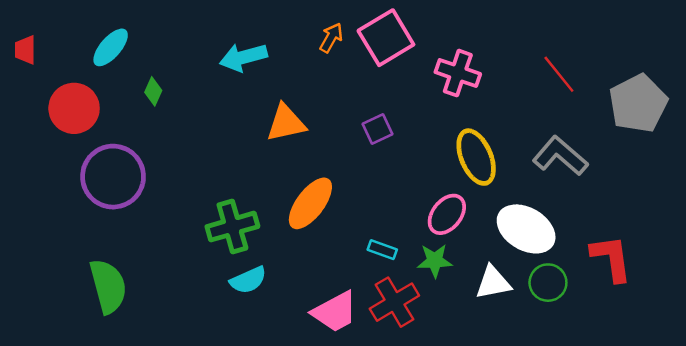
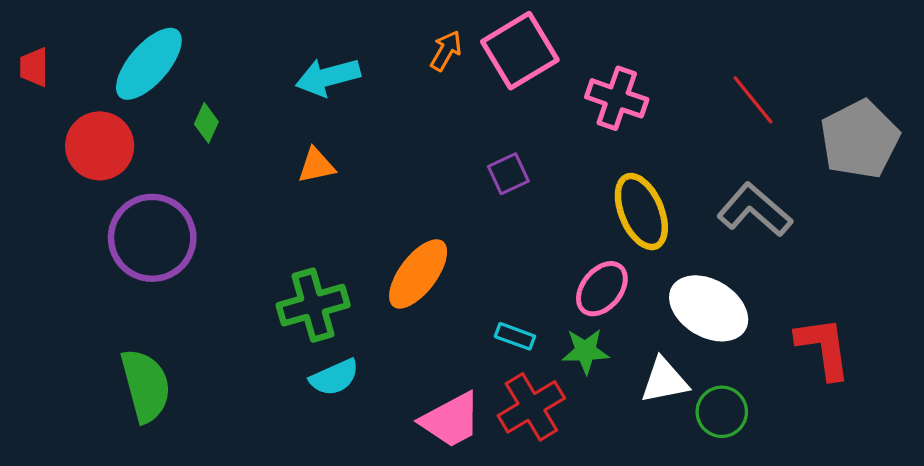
cyan ellipse: (111, 47) -> (149, 64), size x1.4
orange triangle: (286, 123) -> (316, 166), moved, size x0.7
green circle: (548, 283) -> (722, 412), moved

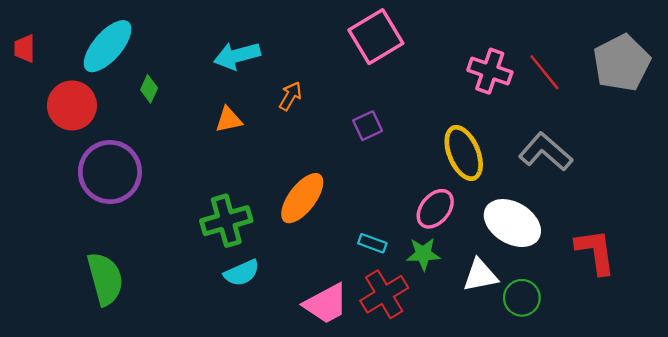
orange arrow: (446, 51) -> (290, 96), moved
pink cross: (617, 98) -> (490, 71), moved
gray pentagon: (860, 139) -> (622, 63), moved

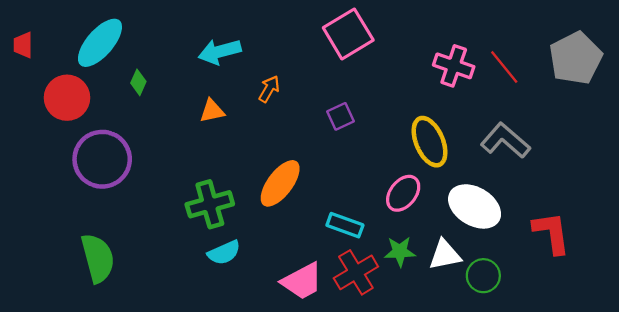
cyan rectangle: (372, 243) -> (345, 225), size x1.4
green star: (423, 254) -> (400, 251), moved

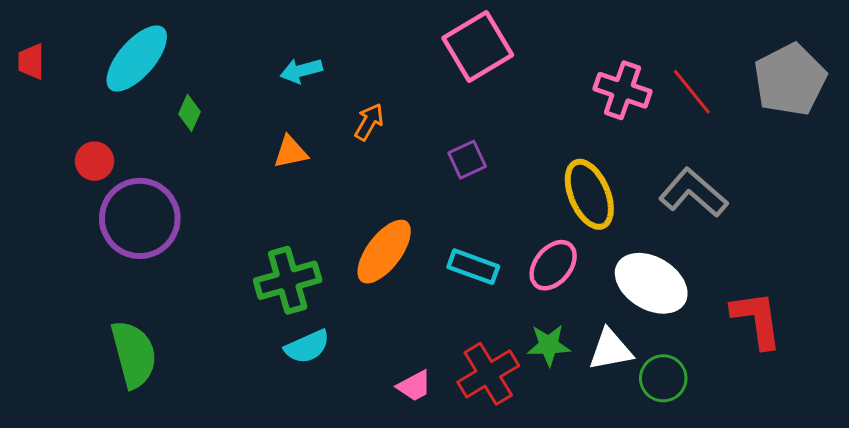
cyan arrow: (220, 52) -> (301, 71), size x0.7
red circle: (67, 98) -> (94, 161), moved, size x0.6
cyan rectangle: (345, 225) -> (473, 267), moved
pink trapezoid: (302, 281) -> (414, 386), size x0.6

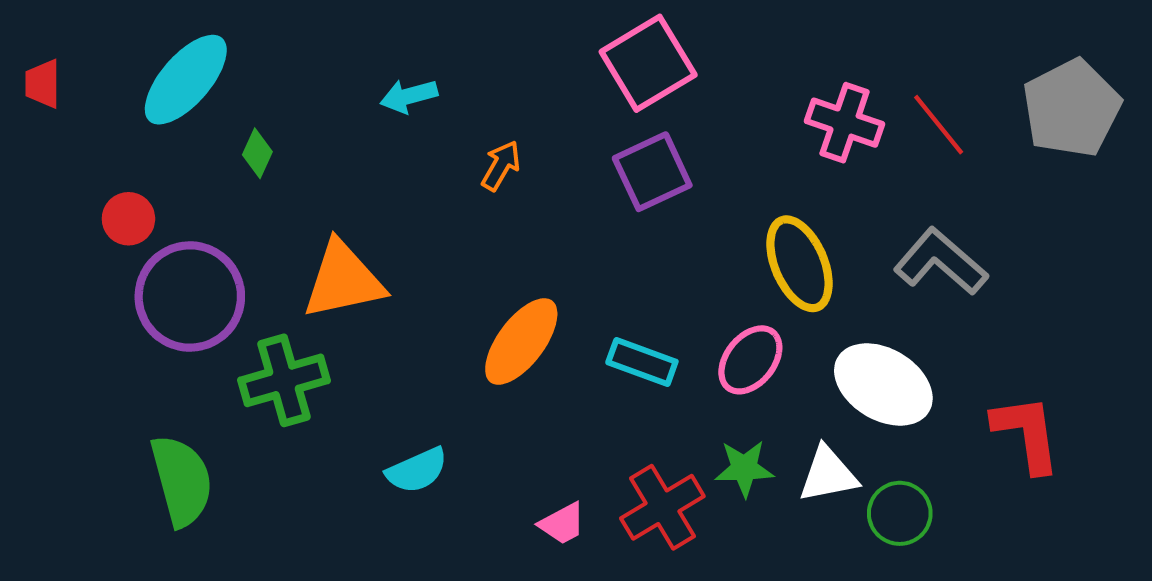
orange triangle: (291, 152) -> (343, 280), moved, size x1.8
purple square: (467, 160) -> (652, 172), moved, size x1.5
green cross: (288, 280) -> (284, 380), moved

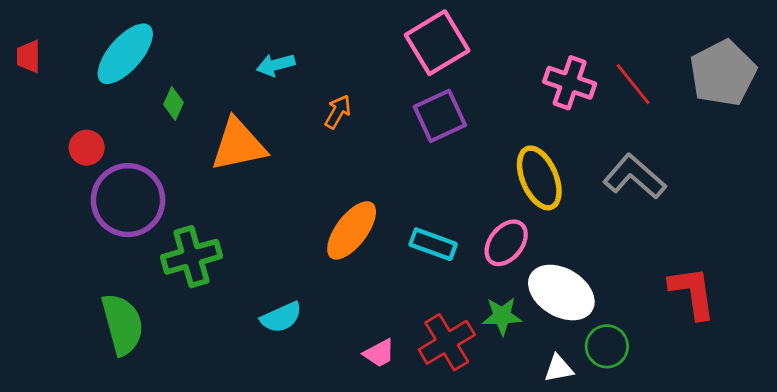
orange triangle: (343, 280) -> (238, 145), moved
white ellipse: (883, 384) -> (561, 293), moved
white triangle: (828, 474) -> (559, 368), moved, size x0.7

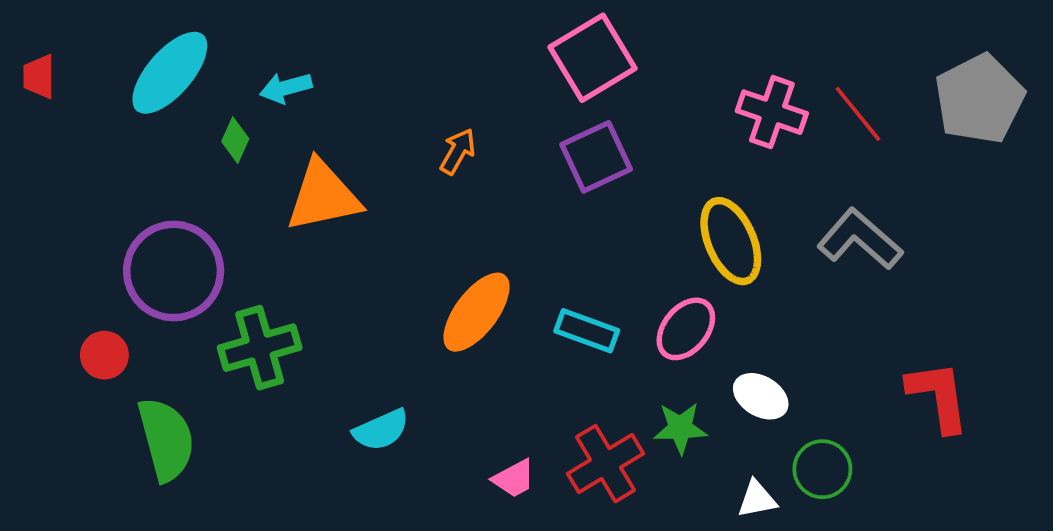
cyan arrow: (276, 65) -> (286, 88), moved
red circle: (87, 148) -> (104, 355), moved
white ellipse: (561, 293) -> (761, 396), size x0.6

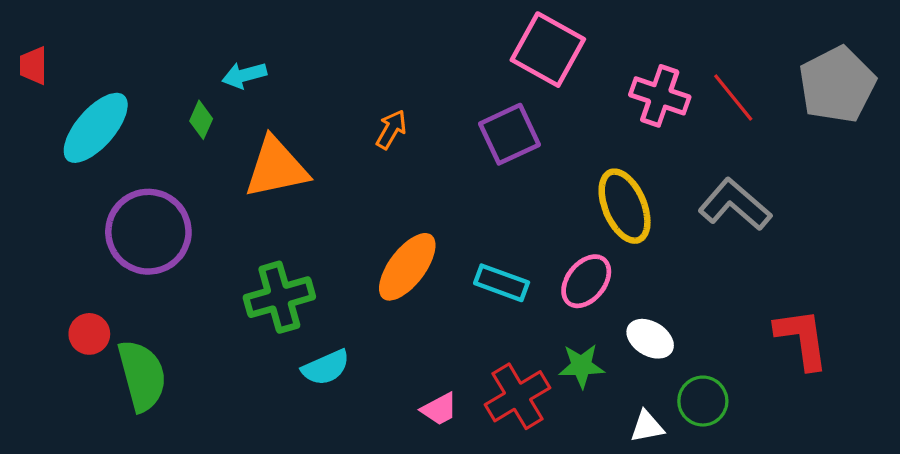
pink square: (592, 58) -> (548, 50), moved, turned -30
cyan ellipse: (170, 73) -> (96, 128), moved
green cross: (260, 348) -> (279, 297), moved
red circle: (104, 355) -> (89, 334), moved

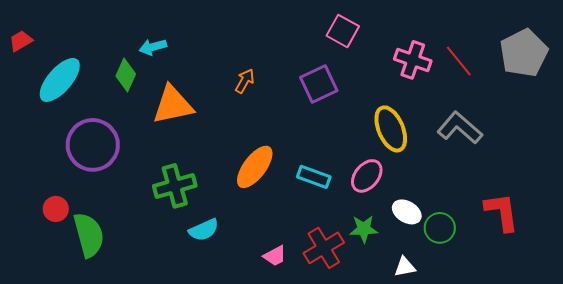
pink square: (548, 50) -> (343, 31), size x0.7
red trapezoid: (33, 66) -> (21, 41), turned 60
green diamond: (201, 120) -> (126, 75), size x1.4
green circle: (703, 401) -> (440, 228), moved

